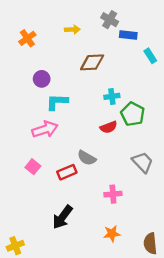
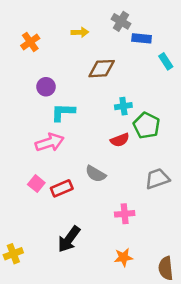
gray trapezoid: (143, 162) -> (157, 179), turned -65
red rectangle: (67, 172) -> (62, 188), moved
yellow cross: (15, 246) -> (13, 254), moved

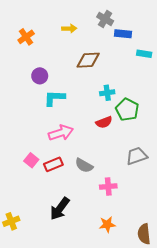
cyan rectangle: (166, 61) -> (144, 54), turned -48
pink arrow: (50, 142) -> (61, 133), moved
gray semicircle: (96, 174) -> (84, 165), moved

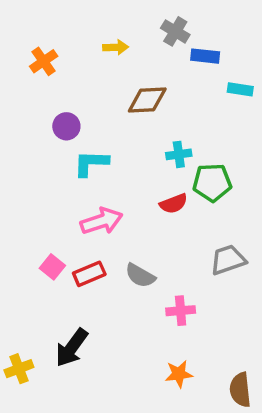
green pentagon: (127, 110) -> (212, 182), turned -30
black arrow: (60, 209) -> (72, 348), moved

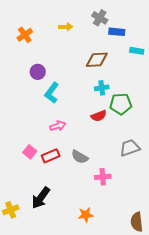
brown diamond: (147, 100) -> (97, 60), moved
cyan L-shape: (91, 163) -> (52, 93), turned -55
pink arrow: (102, 221) -> (58, 126), size x0.7
orange star: (179, 374) -> (86, 215), moved

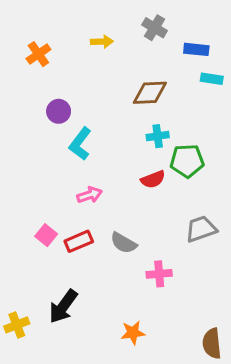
blue rectangle: (117, 32) -> (196, 49), moved

